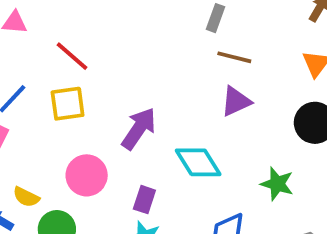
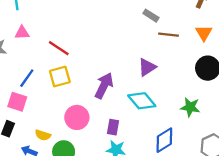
gray rectangle: (215, 18) -> (151, 16), moved, turned -70
brown line: (234, 57) -> (168, 35), moved
purple triangle: (236, 101) -> (147, 67), moved

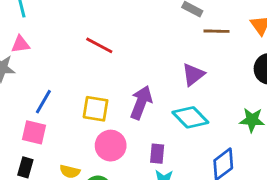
pink triangle: (22, 33) -> (20, 44), moved
red line: (59, 48) -> (99, 45), moved
yellow square: (60, 77) -> (96, 109), moved, turned 30

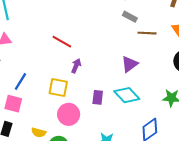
purple arrow: (141, 102) -> (76, 66), moved, size x0.6
purple rectangle: (157, 154) -> (98, 97), moved

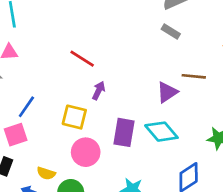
brown line: (147, 33) -> (194, 76), moved
purple rectangle: (98, 97) -> (124, 132), size x1.5
pink square: (13, 104) -> (16, 135), turned -36

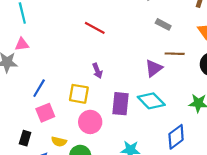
gray rectangle: (171, 32) -> (163, 24), moved
red line: (82, 59) -> (95, 28), moved
purple arrow: (99, 91) -> (97, 71), turned 136
pink square: (16, 135) -> (45, 113), moved

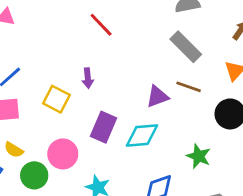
gray rectangle: (163, 24) -> (186, 47), size x1.6
cyan diamond: (151, 101) -> (142, 135), turned -68
pink circle: (90, 122) -> (63, 154), moved

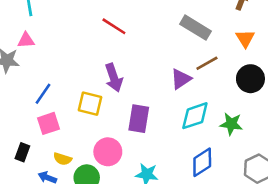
purple arrow: (88, 78) -> (114, 78), size x1.5
brown line: (189, 87) -> (207, 63), turned -35
cyan diamond: (142, 135) -> (195, 116), moved

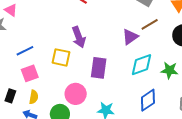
pink triangle: (26, 40) -> (11, 10), turned 40
blue line: (43, 94) -> (25, 51), turned 30
yellow semicircle: (63, 159) -> (34, 97), moved, turned -96

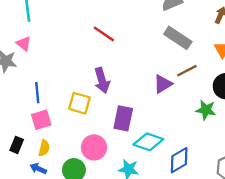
blue line: (25, 51) -> (37, 93), turned -72
cyan diamond: (142, 65) -> (148, 142), moved, turned 35
green star: (169, 70) -> (206, 110), moved

